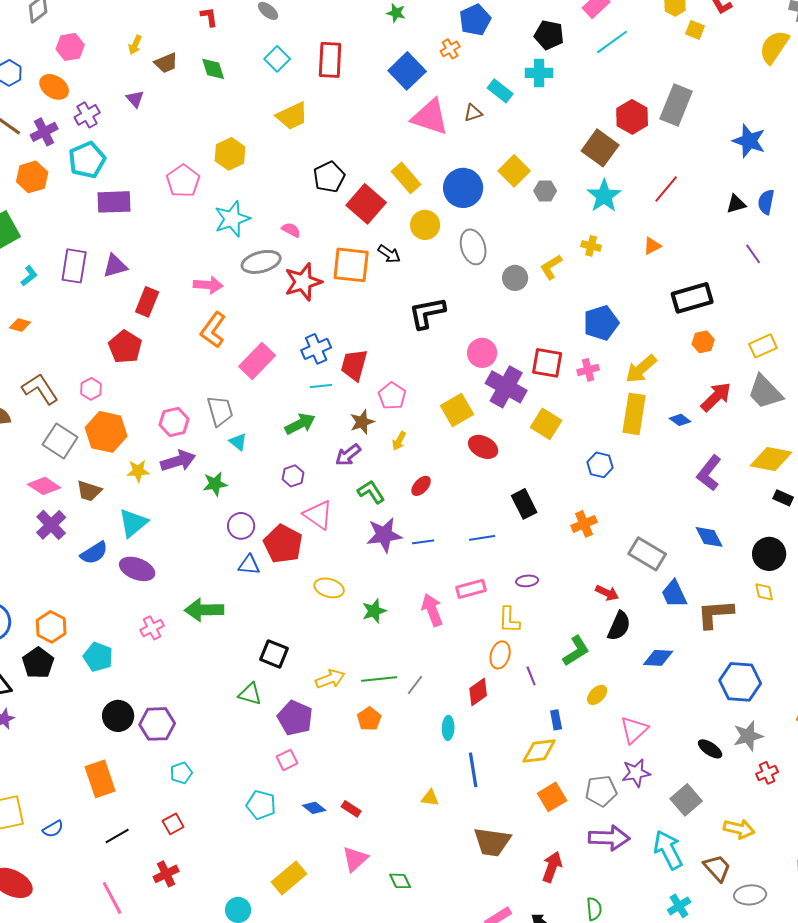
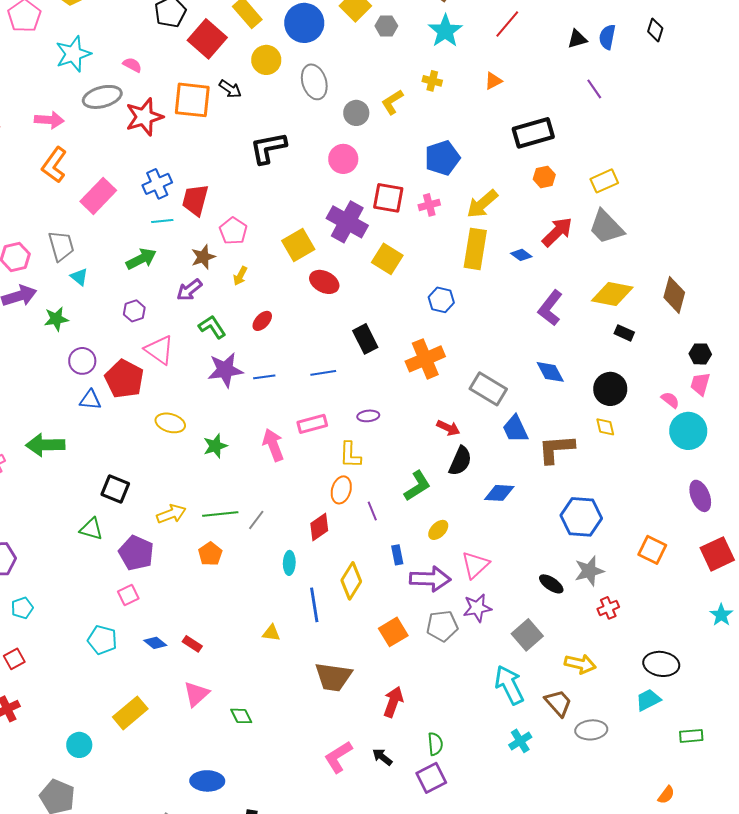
pink circle: (482, 353) -> (343, 159), moved
orange cross: (584, 524) -> (425, 359), size x1.5
yellow diamond: (539, 751) -> (351, 581), moved, turned -51
purple arrow: (609, 838) -> (430, 579), moved

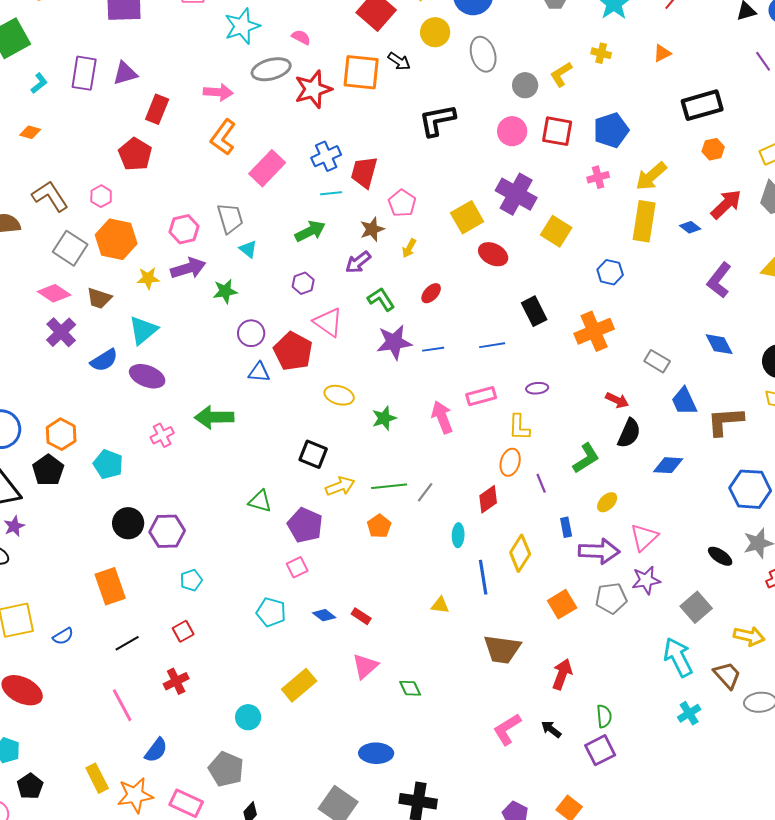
red square: (388, 198) -> (557, 131), moved
gray rectangle: (488, 389) -> (657, 361), size x0.7
black square: (115, 489) -> (313, 454), moved

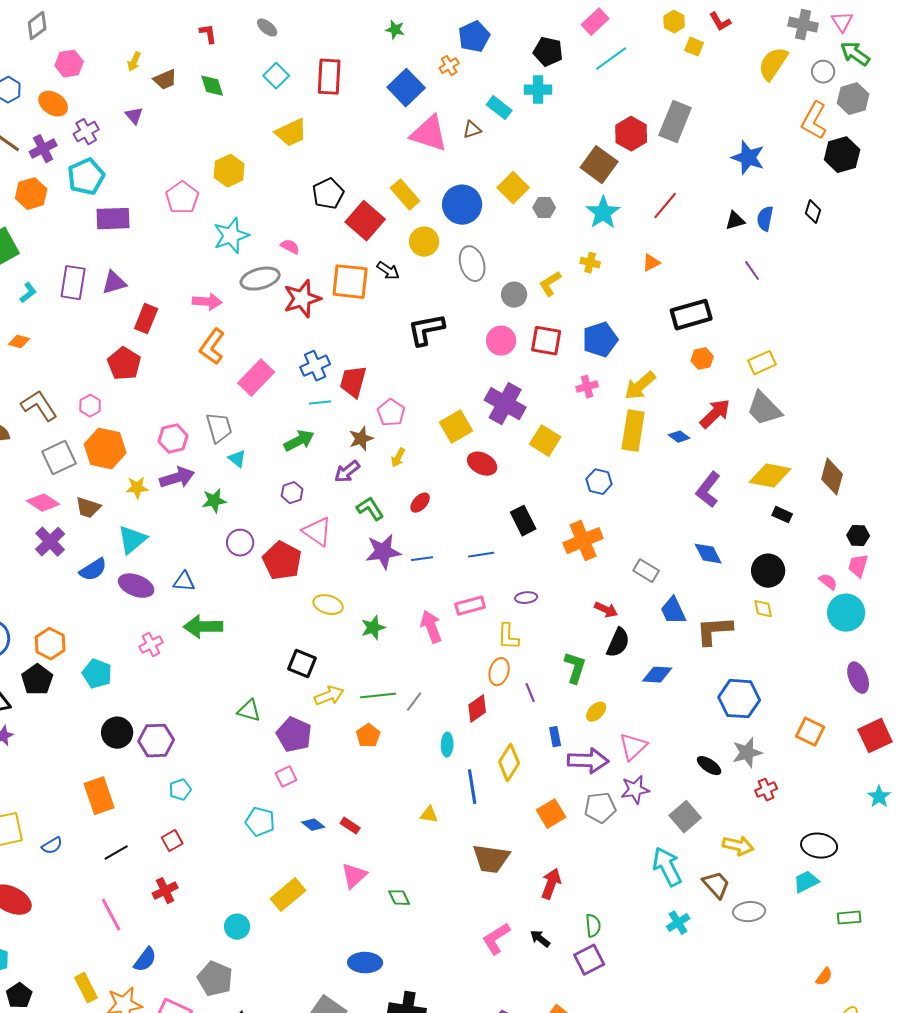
gray square: (70, 248) -> (59, 458), turned 32
blue triangle: (259, 372) -> (184, 582), moved
green L-shape: (586, 458) -> (575, 668), turned -40

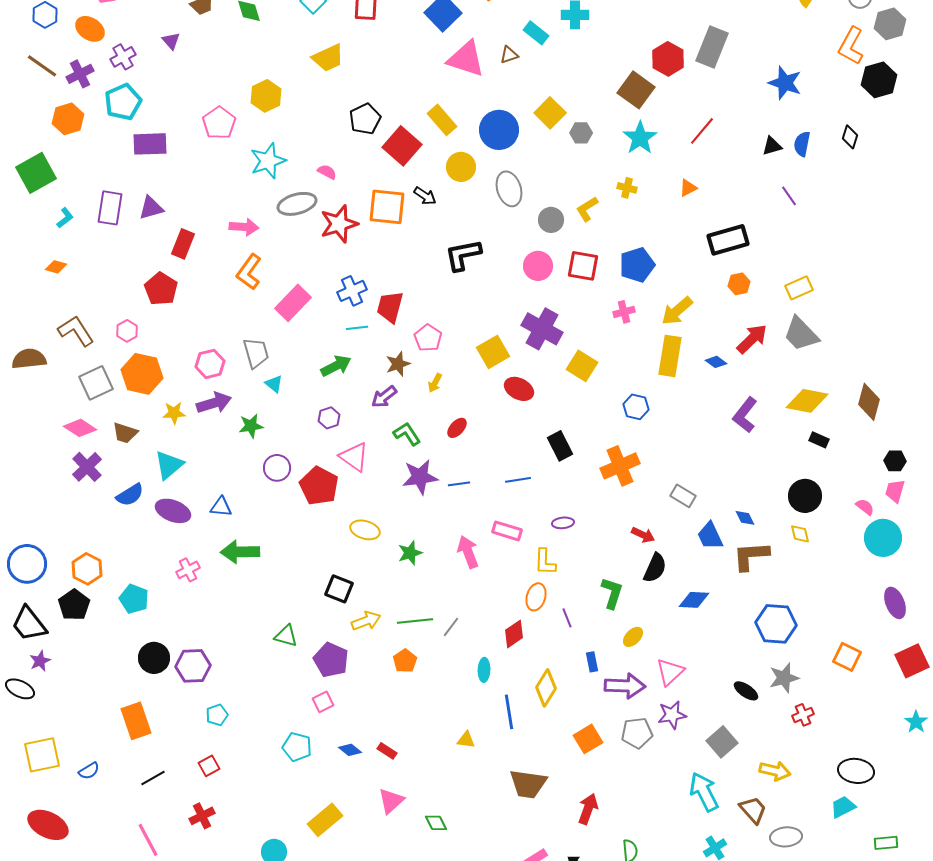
blue diamond: (708, 554) -> (745, 518), moved, size x0.7
pink rectangle: (470, 606) -> (507, 531), turned 32

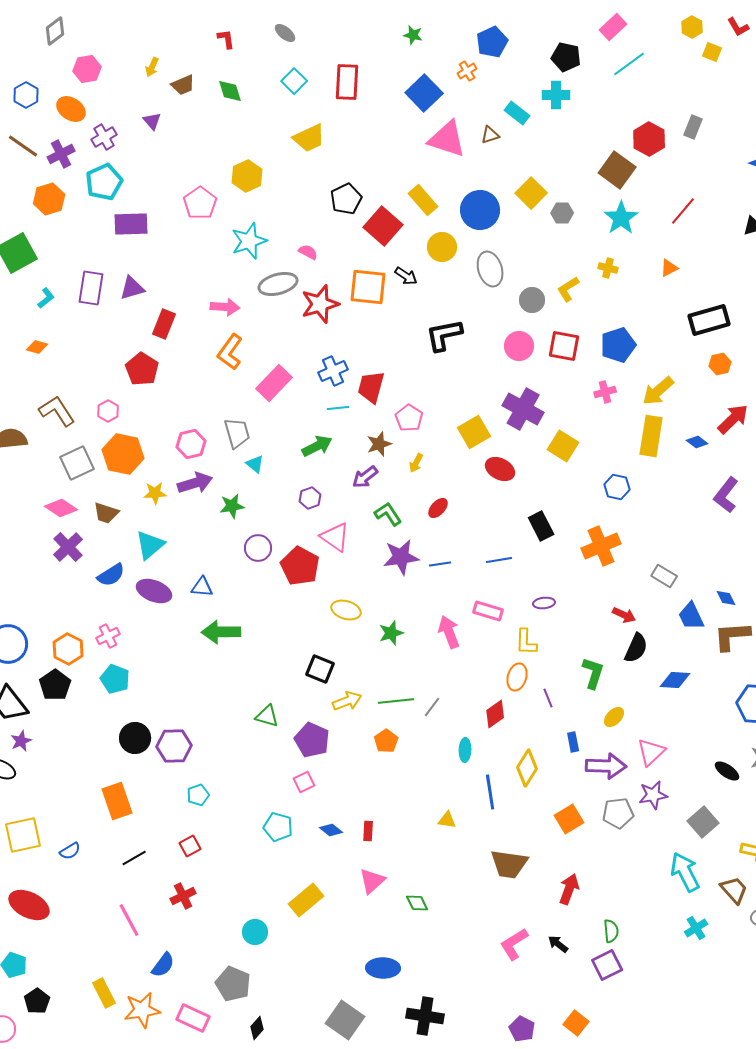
gray rectangle: (712, 47) -> (693, 127), size x0.6
pink cross: (188, 570) -> (108, 636), moved
red rectangle: (387, 751) -> (368, 831), turned 60

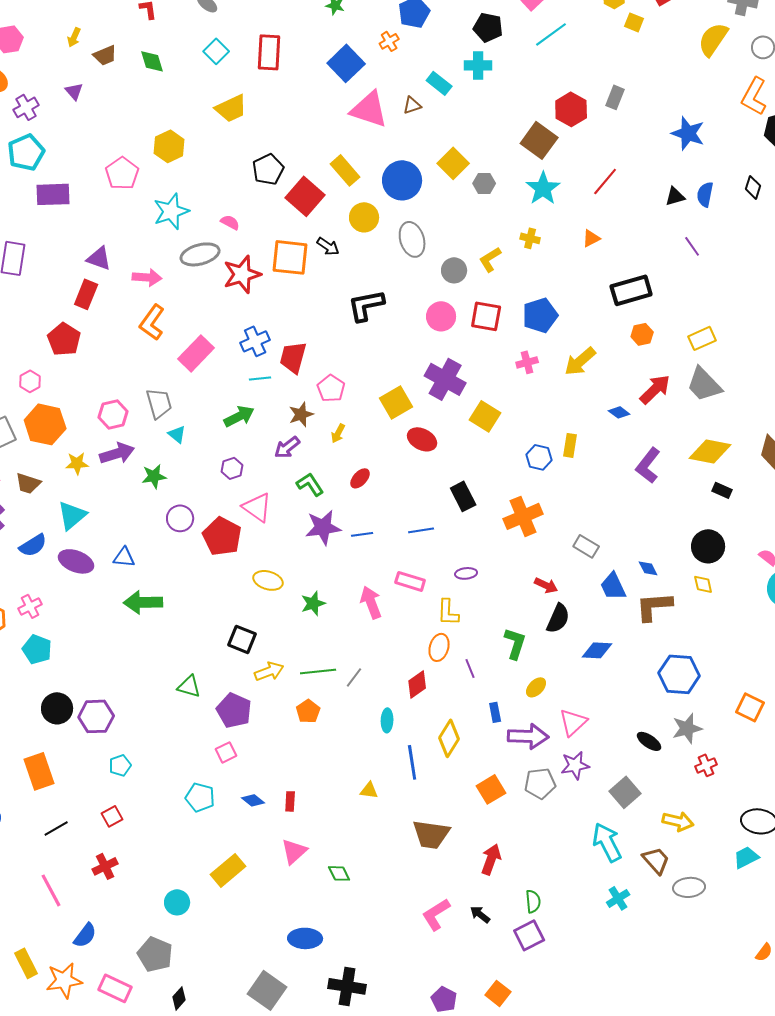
purple triangle: (132, 288) -> (99, 258), moved, turned 36
yellow rectangle: (651, 436) -> (570, 445), moved, size x0.6

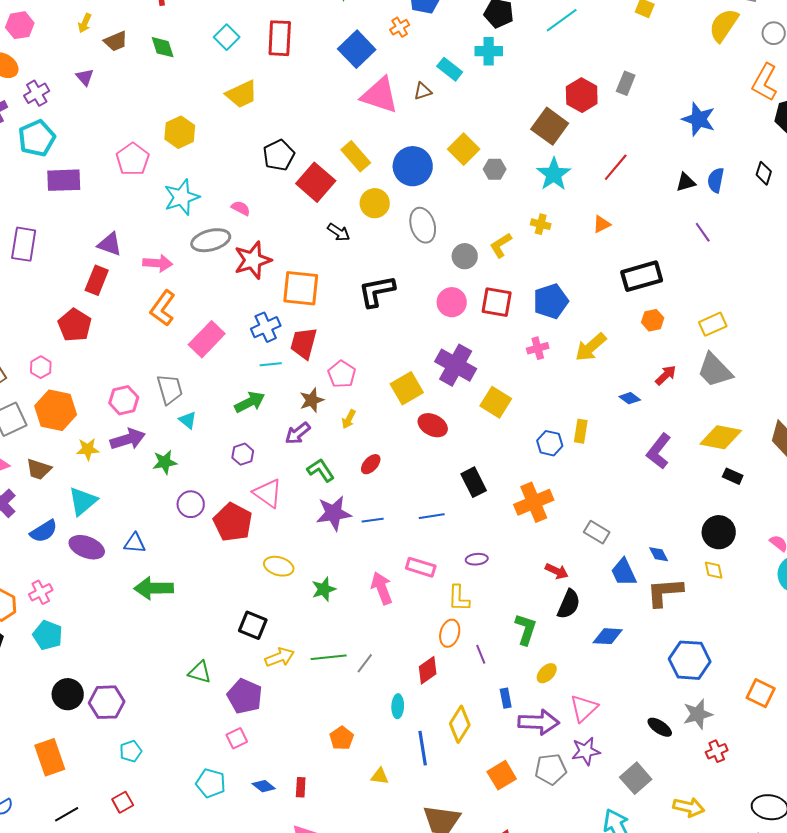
orange square: (290, 257) -> (301, 288), moved
red arrow: (655, 389) -> (666, 375), size x0.7
orange pentagon: (308, 711) -> (342, 738), moved

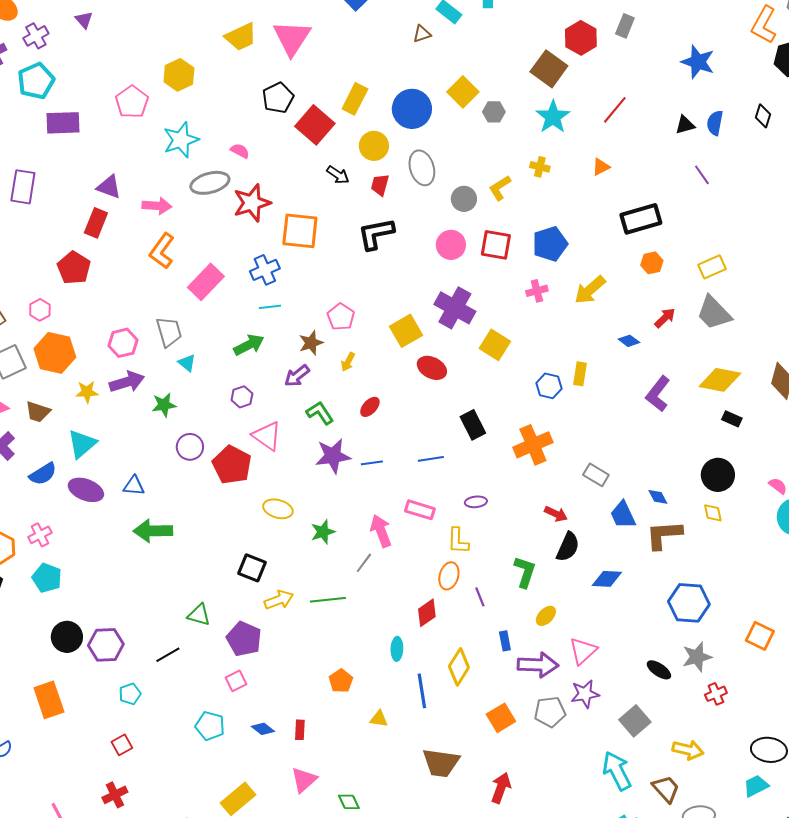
pink triangle: (380, 95) -> (292, 38), moved, turned 45
yellow rectangle: (356, 156) -> (355, 99), turned 68
red trapezoid: (304, 343) -> (380, 185), moved, size x0.7
gray line: (365, 663) -> (364, 563), moved
black line: (67, 814) -> (168, 655), moved

